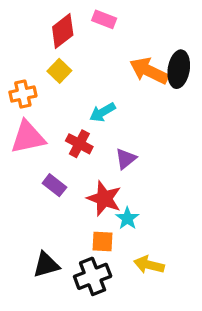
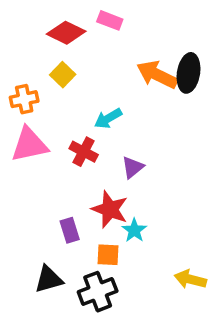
red diamond: (63, 31) -> (66, 33), turned 64
purple rectangle: (54, 185) -> (70, 230), moved, turned 35
yellow arrow: (149, 265) -> (190, 279), moved

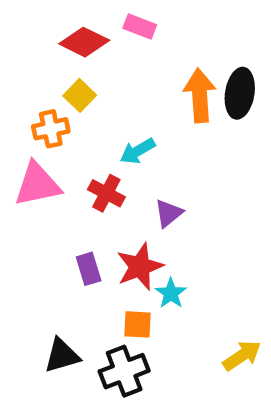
orange arrow: (157, 75) -> (200, 95), turned 60
orange cross: (24, 99) -> (51, 129), moved
red star: (110, 209) -> (140, 267), turned 30
purple rectangle: (70, 230) -> (89, 269), moved
yellow arrow: (190, 279) -> (242, 356), turned 132

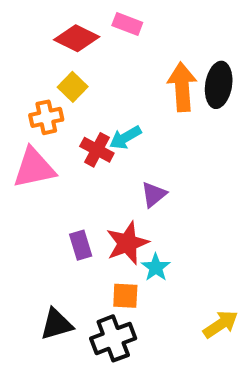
red cross: (106, 193) -> (97, 150), moved

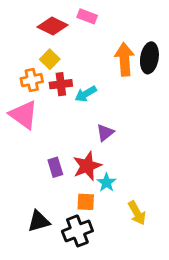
red cross: (97, 150) -> (61, 84), moved, turned -35
pink triangle: (34, 168) -> (23, 115), turned 48
yellow arrow: (221, 324) -> (137, 213), moved, turned 95

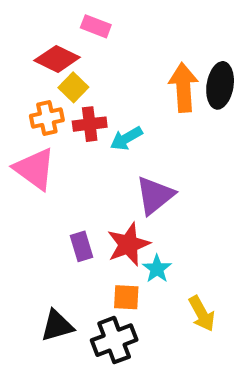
pink rectangle: (87, 16) -> (96, 26), moved
red diamond: (53, 26) -> (57, 59), moved
purple triangle: (105, 133) -> (155, 195), size x1.5

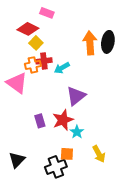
orange cross: (47, 118) -> (33, 65), moved
orange square: (126, 297) -> (67, 154), moved
black triangle: (57, 326) -> (17, 160), moved, turned -30

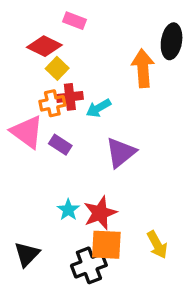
black ellipse: (108, 42) -> (172, 41), moved
red star: (63, 120) -> (100, 213), moved
purple rectangle: (40, 121) -> (60, 145), moved, turned -40
cyan star: (77, 132) -> (68, 210), moved
orange square: (67, 154) -> (106, 245), size x1.5

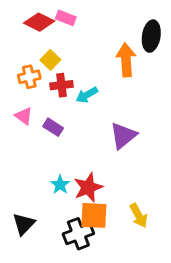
red diamond: (44, 46) -> (39, 22), moved
orange cross: (52, 103) -> (29, 77), moved
pink triangle: (27, 132) -> (24, 116), size x0.6
purple triangle: (121, 153) -> (123, 136), moved

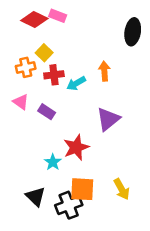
orange arrow: (126, 60) -> (104, 71), moved, size x0.7
red star: (88, 187) -> (76, 147), moved
black triangle: (24, 224) -> (36, 197), moved, turned -30

